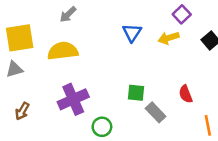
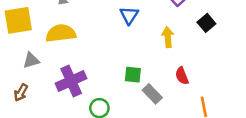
yellow arrow: (169, 38) -> (168, 37), moved, turned 102
gray triangle: (14, 69) -> (31, 60), moved

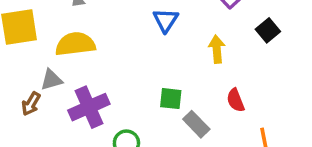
gray triangle: (31, 60) -> (51, 80), moved
brown arrow: (21, 93) -> (31, 104), moved

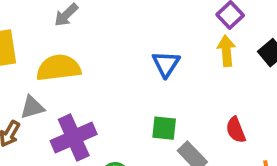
blue triangle: (166, 20) -> (166, 64), moved
yellow arrow: (217, 49) -> (226, 51), moved

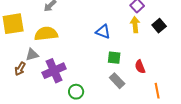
blue triangle: (166, 64) -> (103, 32), turned -42
green square: (164, 128) -> (114, 58), moved

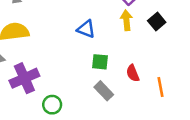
orange line: (157, 91) -> (160, 87), moved

